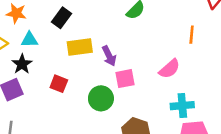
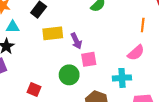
pink semicircle: (170, 69) -> (136, 53), moved
red square: (59, 84) -> (34, 89), moved
cyan cross: (182, 106) -> (122, 78), moved

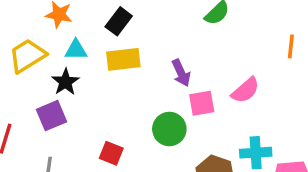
yellow rectangle: (53, 33) -> (123, 59), moved
pink semicircle: (136, 53) -> (245, 90), moved
cyan cross: (122, 78) -> (256, 153), moved

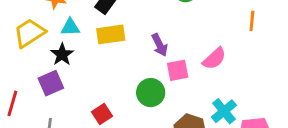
red square: (111, 153) -> (102, 114), turned 36
cyan cross: (256, 153) -> (224, 111), turned -35

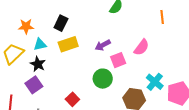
purple arrow: (160, 45) -> (103, 45), turned 98

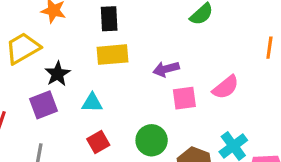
black rectangle: (61, 23) -> (109, 19), turned -42
cyan triangle: (40, 45) -> (92, 103), moved
green circle: (103, 79) -> (152, 140), moved

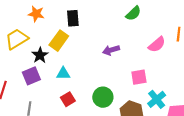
yellow rectangle: (112, 55) -> (59, 41), moved, turned -48
pink semicircle: (226, 87) -> (157, 44), moved
pink square: (184, 98) -> (139, 77), moved

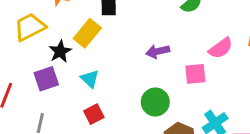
cyan triangle: (63, 74) -> (90, 79), turned 40
pink square: (139, 77) -> (195, 74), moved
green circle: (103, 97) -> (155, 102), moved

